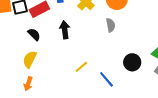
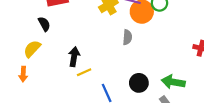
black arrow: (65, 30) -> (74, 57), moved
orange arrow: (28, 84) -> (23, 74), turned -32

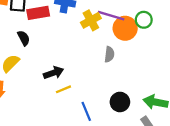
black arrow: (74, 57) -> (54, 73), turned 60

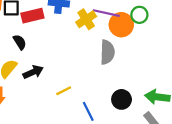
gray semicircle: (109, 54) -> (107, 52), size x1.5
black arrow: (54, 73) -> (33, 72), moved

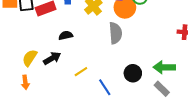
black semicircle: (20, 42) -> (66, 35), moved, turned -64

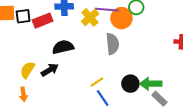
black semicircle: (66, 35) -> (63, 47), size x1.5
green arrow: (164, 67) -> (151, 84), moved
yellow line: (81, 72) -> (97, 82), moved

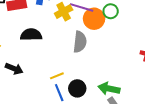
black arrow: (50, 70) -> (14, 69), moved, turned 42
black circle: (130, 84) -> (77, 88), moved

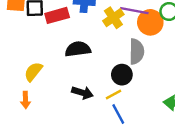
black arrow: (14, 69) -> (82, 93), moved
black circle: (77, 88) -> (122, 75), moved

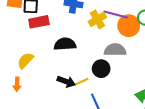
red rectangle: (57, 15) -> (39, 22), moved
gray semicircle: (137, 52) -> (115, 50), turned -95
yellow line: (113, 95) -> (82, 82), moved

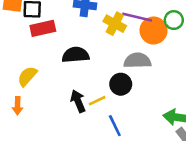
yellow cross: (97, 19) -> (115, 24), turned -30
black arrow: (66, 82) -> (78, 101), turned -132

